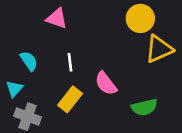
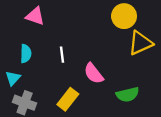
pink triangle: (57, 18) -> (35, 16), moved
cyan semicircle: (29, 61) -> (26, 54), turned 36
yellow rectangle: (70, 99) -> (68, 99), moved

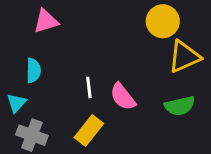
pink triangle: (35, 16) -> (46, 21), turned -36
white line: (62, 55) -> (89, 87), moved
green semicircle: (128, 95) -> (180, 106), moved

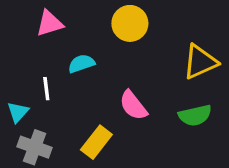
yellow circle: (163, 21) -> (130, 23), moved
cyan semicircle: (33, 70) -> (81, 64), moved, turned -110
white line: (89, 87) -> (46, 89), moved

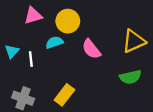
yellow circle: (130, 23) -> (68, 21), moved
pink semicircle: (133, 105) -> (91, 49), moved
cyan triangle: (18, 112) -> (12, 51), moved

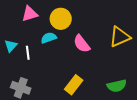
green semicircle: (130, 77) -> (117, 86), moved
yellow rectangle: (64, 95) -> (74, 85), moved

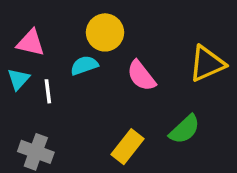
pink triangle: (30, 14) -> (31, 43), moved, turned 30
green semicircle: (117, 86) -> (185, 129), moved, turned -30

